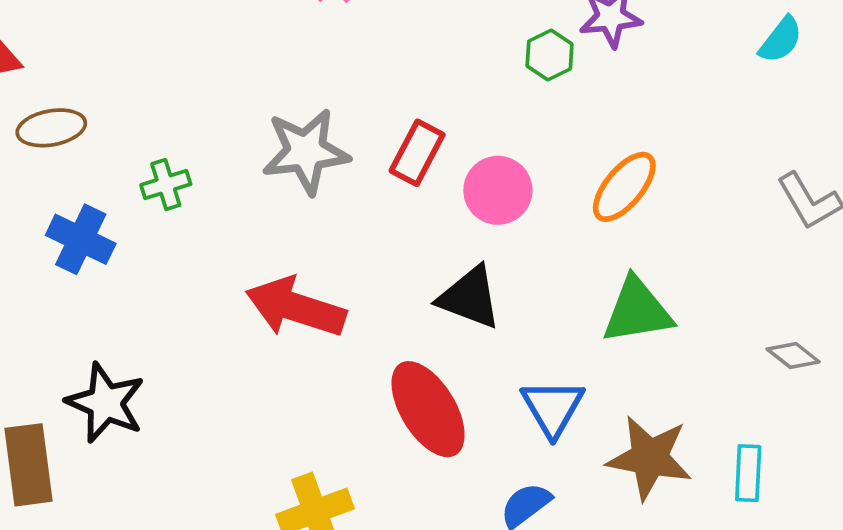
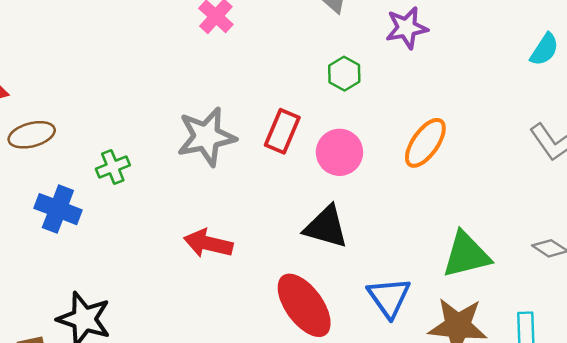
cyan semicircle: (781, 40) -> (544, 49), moved
green hexagon: (550, 55) -> (344, 74), moved
red arrow: (296, 307) -> (208, 243), size x0.7
green triangle: (637, 311) -> (466, 255), moved

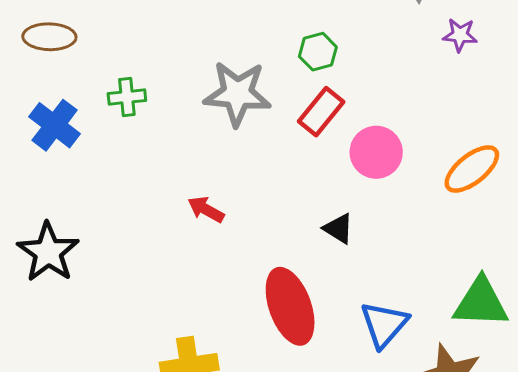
purple star: (407, 28) -> (460, 35), moved, size x0.7
green hexagon: (344, 74) -> (318, 52), moved
black triangle: (326, 227) -> (338, 229), size x0.6
red arrow: (208, 243) -> (206, 209), size x0.7

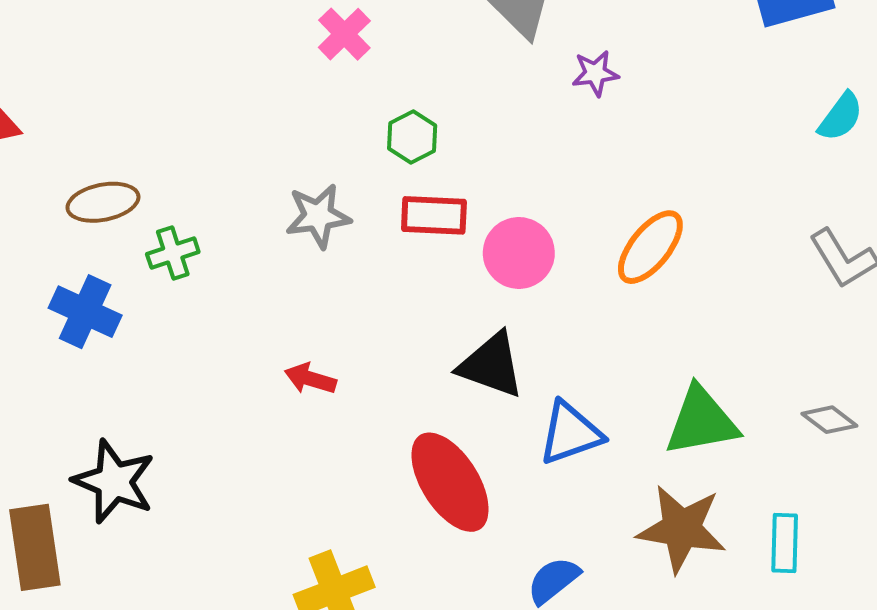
brown ellipse: (49, 37) -> (103, 202), moved
gray star: (237, 94) -> (318, 216), size x0.7
red rectangle: (321, 112) -> (434, 215), turned 66
black triangle: (338, 229) -> (491, 365), size x1.6
blue triangle: (384, 324) -> (570, 433), moved, turned 42

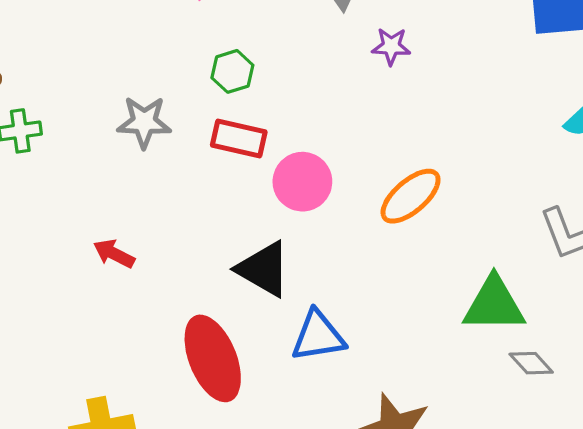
green triangle: (701, 421) -> (494, 304), moved

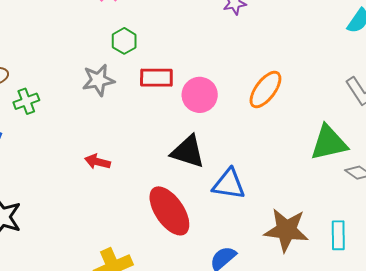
green hexagon: (232, 71) -> (124, 41), moved
blue triangle: (318, 336) -> (229, 184), turned 30

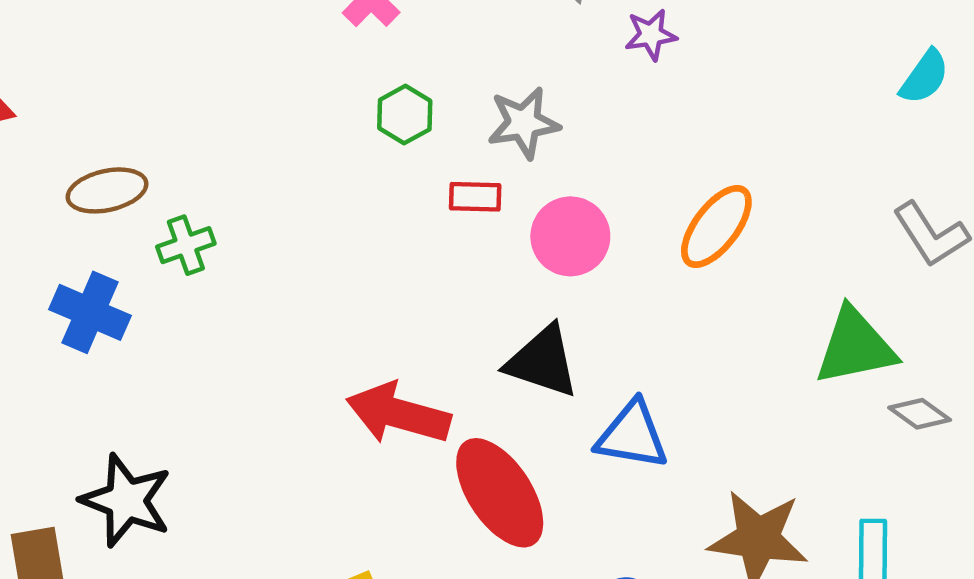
red rectangle: (156, 78) -> (475, 197), size x0.7
gray star: (98, 80) -> (524, 123), moved
red arrow: (97, 162) -> (398, 414), moved, size x1.8

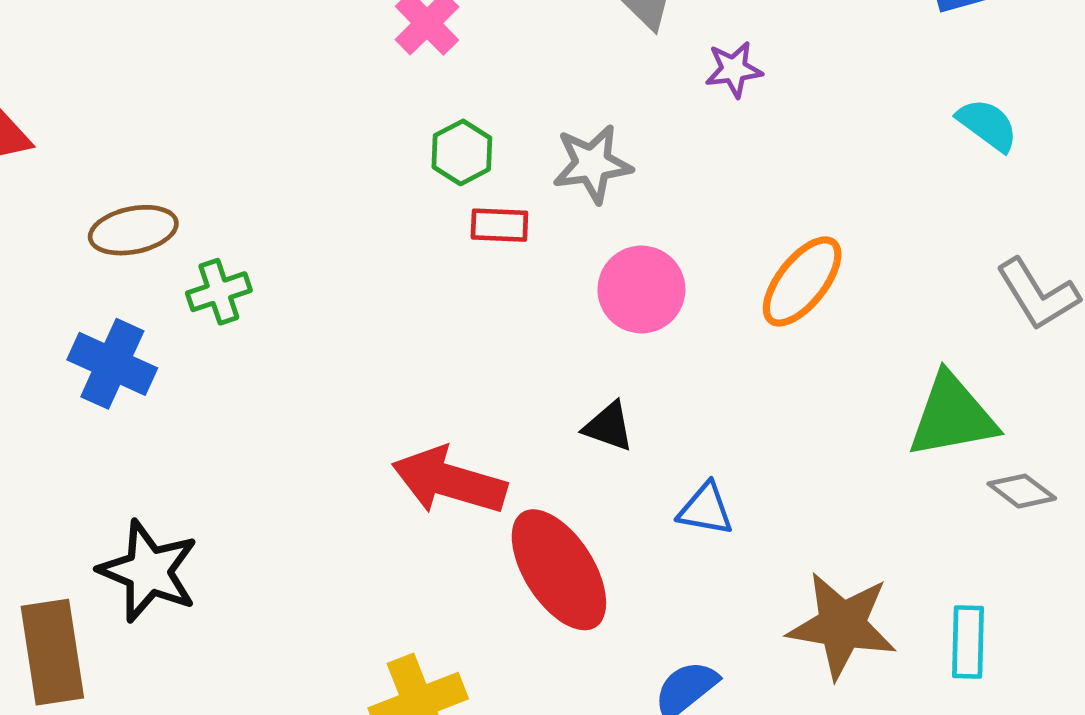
cyan semicircle: (924, 77) -> (987, 125), moved, turned -90
red rectangle: (475, 197) -> (499, 225), moved
black triangle: (543, 362) -> (609, 427), size x0.6
blue triangle: (632, 435) -> (706, 509), size x0.7

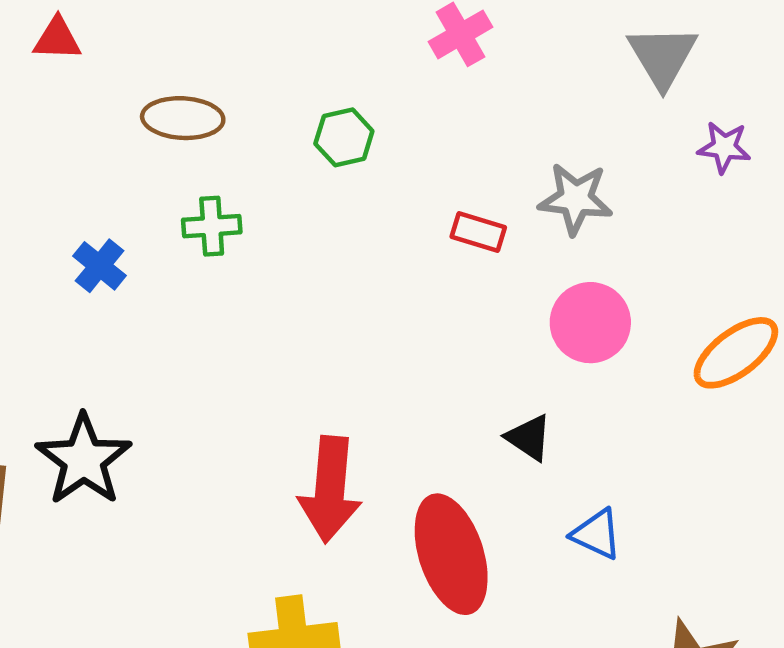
green hexagon: (462, 152) -> (344, 137), moved
brown ellipse: (133, 230) -> (183, 118), moved
blue cross: (112, 364) -> (99, 266), size x0.7
red arrow: (449, 481) -> (330, 489), moved, turned -116

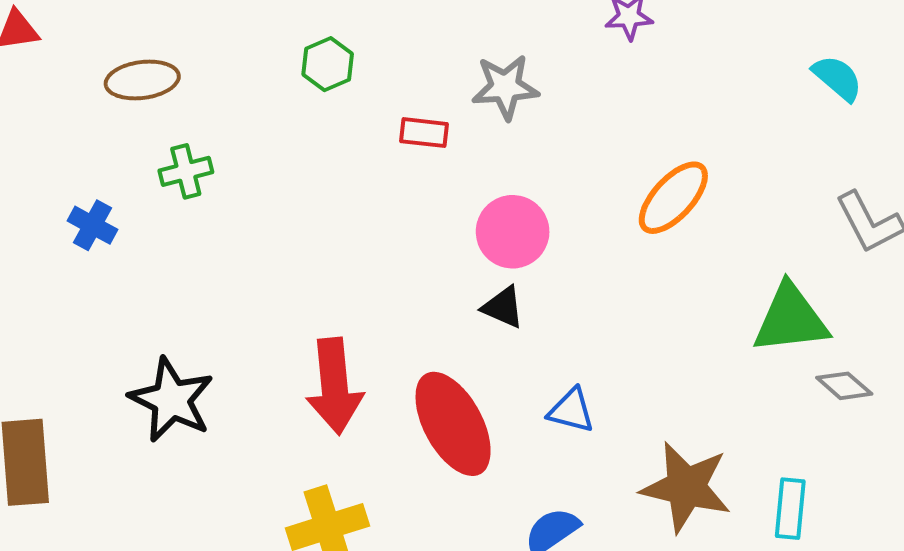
green hexagon: (344, 137) -> (328, 64), moved
pink circle: (590, 323) -> (513, 232), moved
black star: (84, 460) -> (171, 400), moved
blue triangle: (596, 534) -> (571, 411), moved

